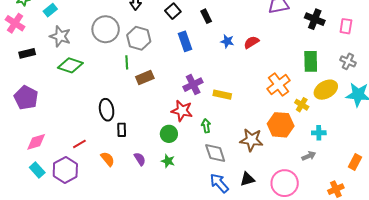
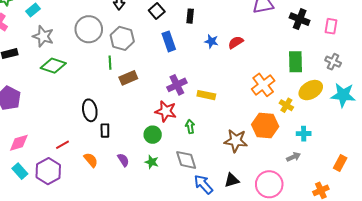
black rectangle: (206, 16) -> (190, 16), turned 32
gray diamond: (215, 153) -> (186, 160), moved

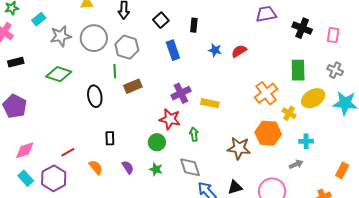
gray star: (43, 36) -> (61, 36), moved, turned -30
black ellipse: (90, 110) -> (95, 96), moved

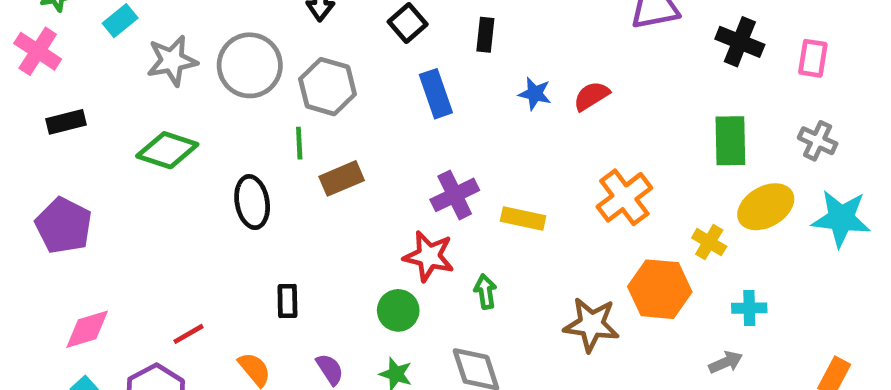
orange cross: (266, 93) -> (624, 197), moved

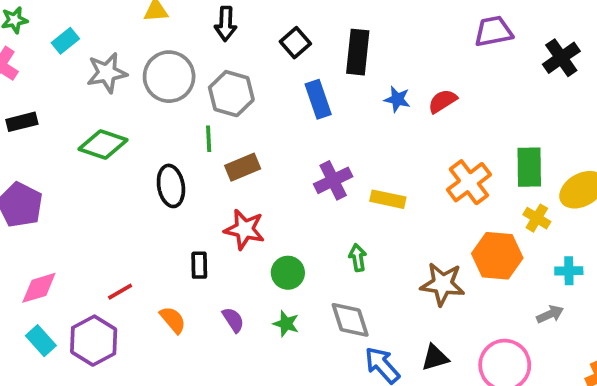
black rectangle: (485, 35) -> (358, 52), size x1.6
black cross: (740, 42) -> (561, 58), turned 33
green rectangle: (730, 141) -> (529, 167), moved
red star: (429, 256) -> (244, 229), moved

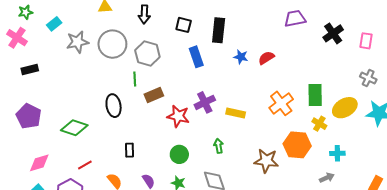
black square: (295, 43) -> (184, 25), turned -35
green diamond: (103, 144) -> (74, 128), moved
red star: (244, 229) -> (178, 116), moved

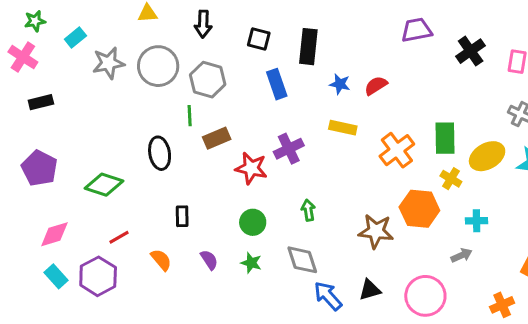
yellow rectangle: (236, 113) -> (343, 128), moved

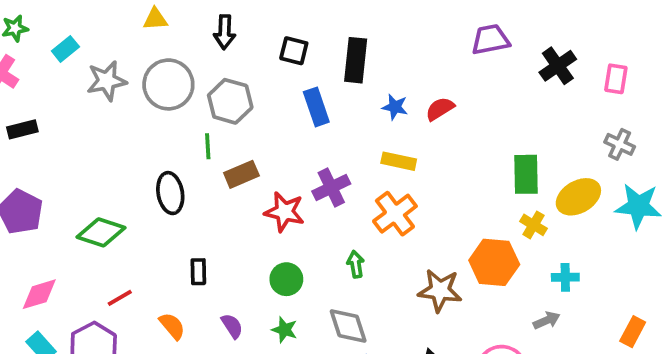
orange cross: (397, 150) -> (395, 214), moved

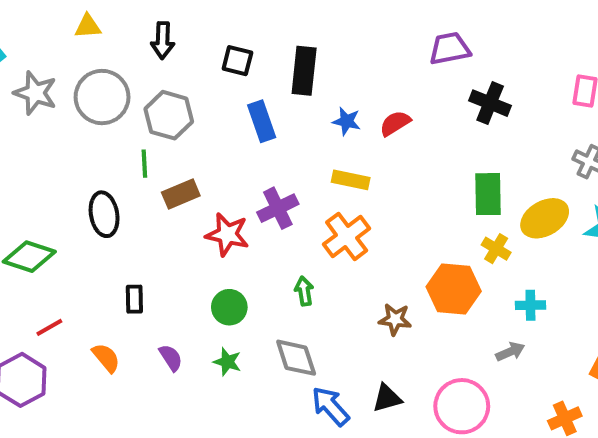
black cross: (558, 66) -> (490, 103), moved, turned -33
gray star: (107, 81) -> (35, 93), turned 30
brown star: (440, 290) -> (395, 319), size x0.7

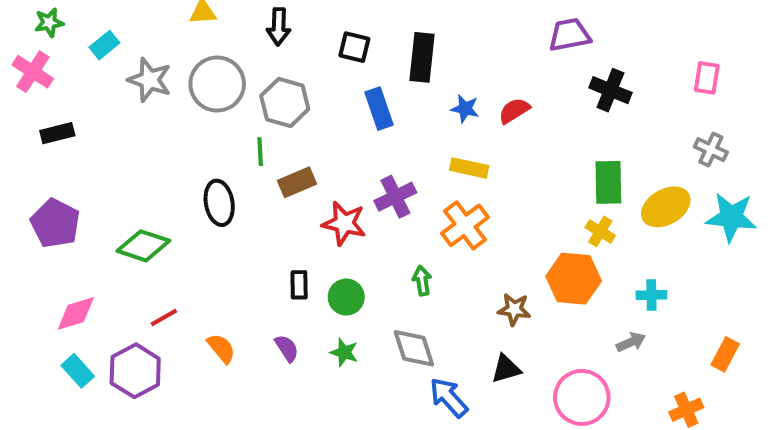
yellow cross: (496, 249) -> (600, 231), moved
black rectangle: (134, 299) -> (299, 285), moved
black triangle: (387, 398) -> (506, 369), moved

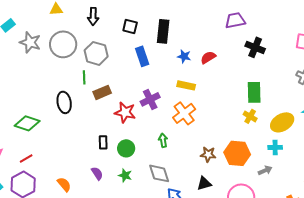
yellow ellipse: (666, 207) -> (282, 122), moved
orange hexagon: (574, 279) -> (237, 153), moved
red line: (164, 318) -> (26, 158), moved
orange semicircle: (221, 348) -> (64, 184), moved

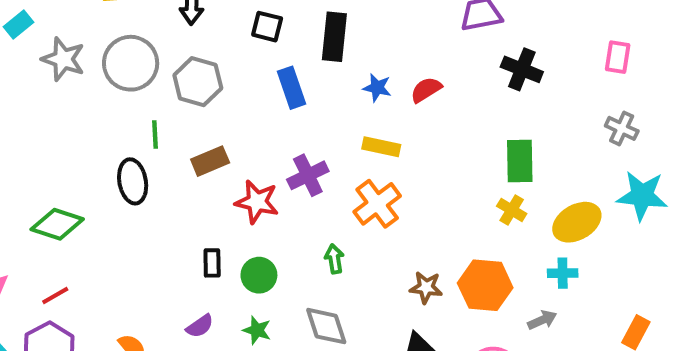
green line: (84, 77) -> (155, 135), moved
purple semicircle: (97, 173) -> (200, 326), turned 88

